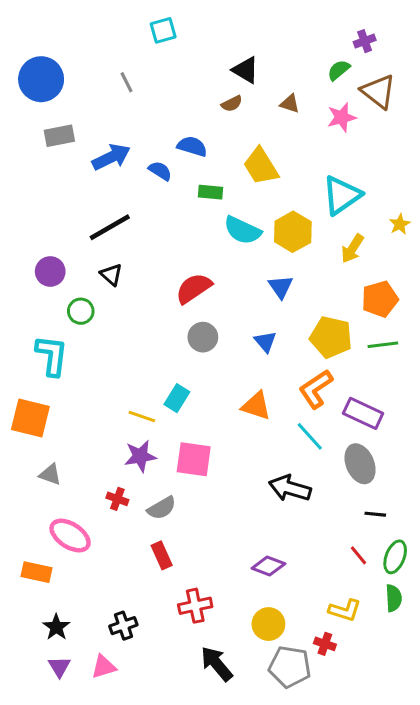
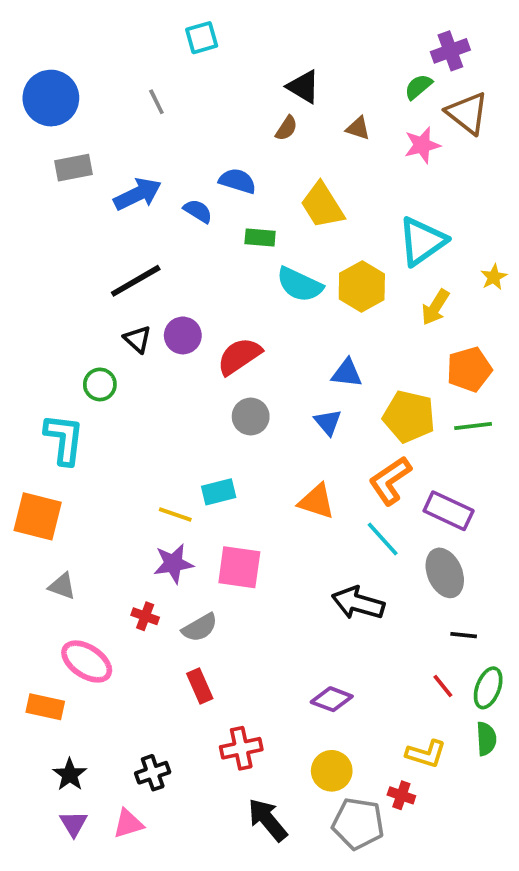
purple cross: (365, 41) -> (450, 51), size x1.4
brown semicircle: (232, 104) -> (286, 128), turned -30
purple circle: (50, 271) -> (183, 335), moved
blue triangle: (281, 287) -> (347, 373), moved, turned -48
cyan rectangle: (177, 398) -> (219, 492), turned 44

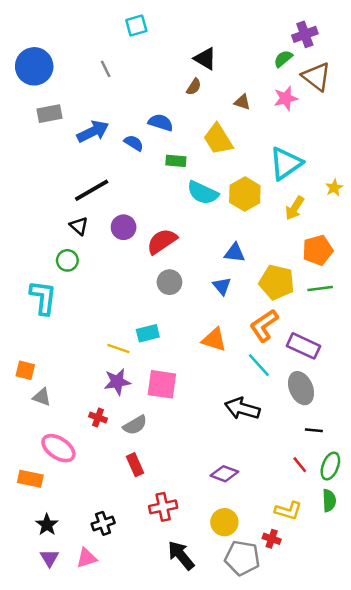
brown triangle: (358, 128) -> (242, 102), moved
black triangle: (138, 339) -> (79, 226), moved
orange square: (38, 516) -> (25, 370), moved, size x0.6

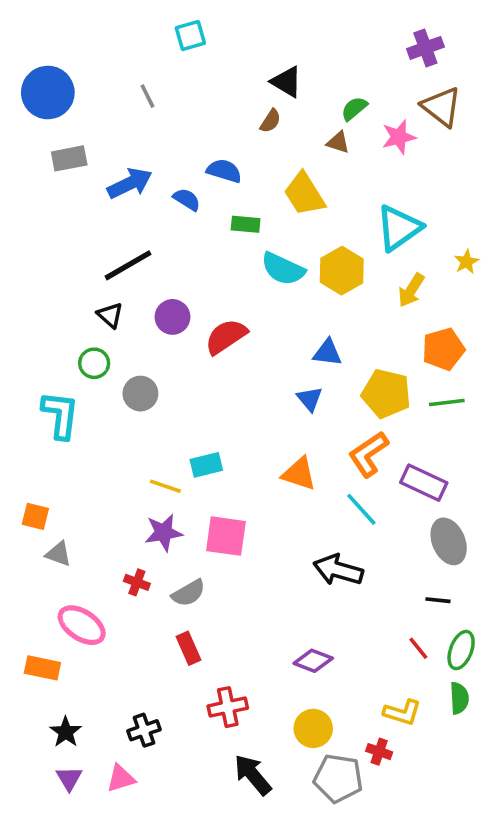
green semicircle: (283, 59) -> (354, 109), moved
gray circle: (169, 282) -> (140, 394), moved
gray ellipse: (301, 388) -> (449, 541), moved

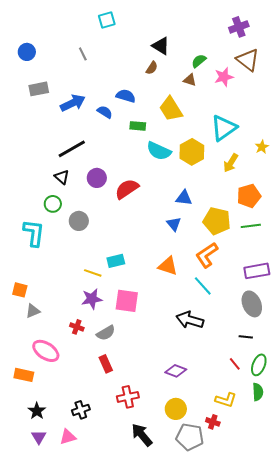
blue circle: (48, 93) -> (27, 52), size x0.6
purple rectangle: (424, 483) -> (257, 271), moved, turned -35
gray triangle: (58, 554) -> (33, 311), turned -42

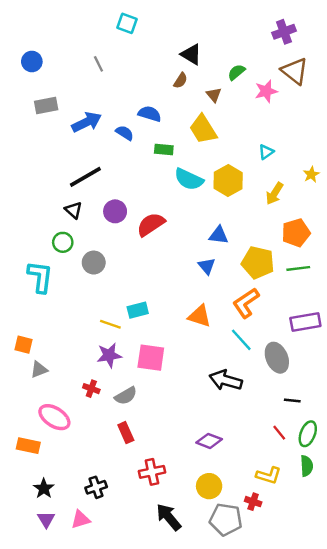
cyan square: (107, 20) -> (127, 23), turned 36
brown triangle: (190, 80) -> (214, 95), moved, turned 32
cyan triangle: (224, 128) -> (266, 152), size x0.5
gray ellipse: (252, 304) -> (277, 358), moved

